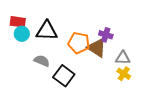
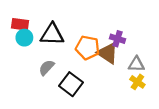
gray semicircle: (42, 61) -> (47, 68), turned -70

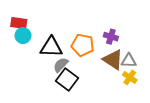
black triangle: (52, 34) -> (51, 47), moved
brown triangle: (108, 53) -> (113, 60), moved
gray semicircle: (47, 68) -> (61, 65), moved

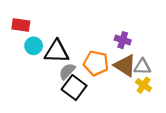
cyan circle: (23, 36) -> (34, 46), moved
orange pentagon: (83, 45) -> (96, 63), moved

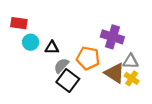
purple cross: (123, 40) -> (112, 37), size x1.5
black triangle: (57, 52) -> (52, 48), size x0.6
brown triangle: (125, 66) -> (115, 73), moved

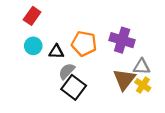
red rectangle: (19, 23) -> (32, 16), moved, turned -63
orange pentagon: (88, 58) -> (84, 44), moved
brown triangle: (115, 73) -> (124, 79), turned 35

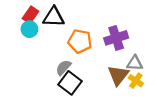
purple cross: (122, 40) -> (116, 38), turned -35
cyan circle: (33, 46) -> (29, 29), moved
black triangle: (56, 52) -> (54, 17), moved, size x1.5

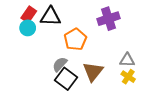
purple cross: (116, 38) -> (109, 19), moved
orange pentagon: (80, 41) -> (75, 39), turned 30
brown triangle: (118, 75) -> (93, 72), moved

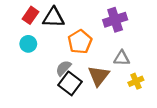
cyan circle: (28, 28) -> (28, 44), moved
gray triangle: (127, 60) -> (122, 58), moved
yellow cross: (128, 77) -> (136, 81), turned 32

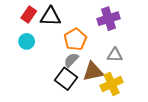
gray semicircle: (63, 68) -> (71, 60), moved
brown triangle: (99, 76) -> (93, 71), turned 40
yellow cross: (136, 81) -> (112, 84), moved, size x1.5

